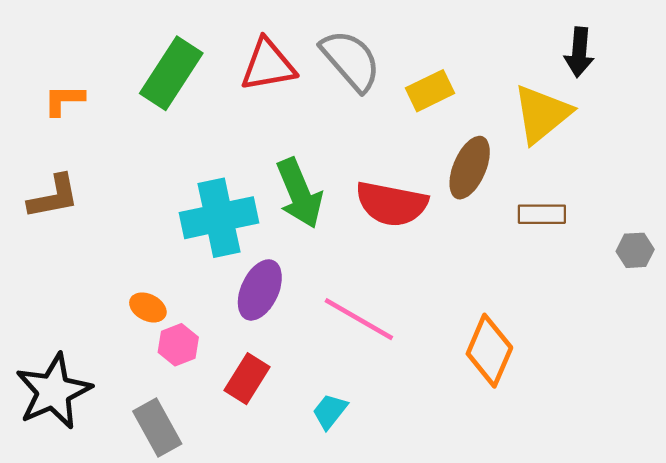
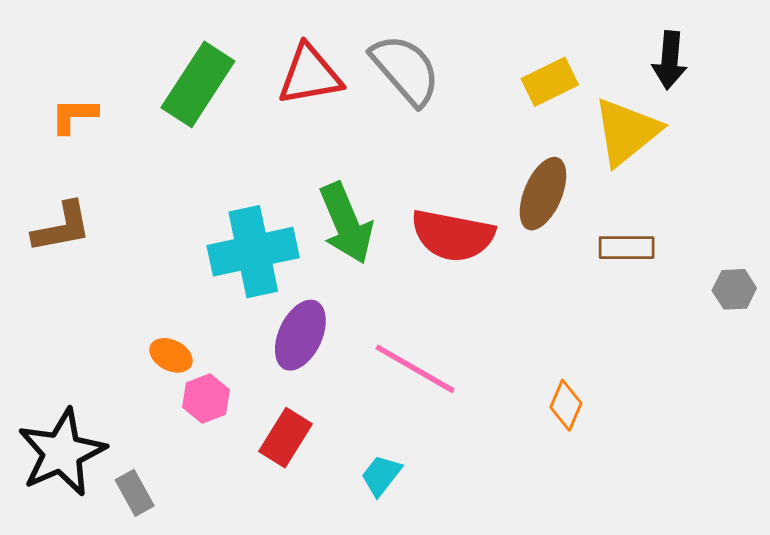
yellow rectangle: (430, 91) -> (550, 82), moved
orange diamond: (489, 351) -> (566, 405), size x0.6
gray rectangle: (157, 428) -> (135, 493), moved, size x0.7

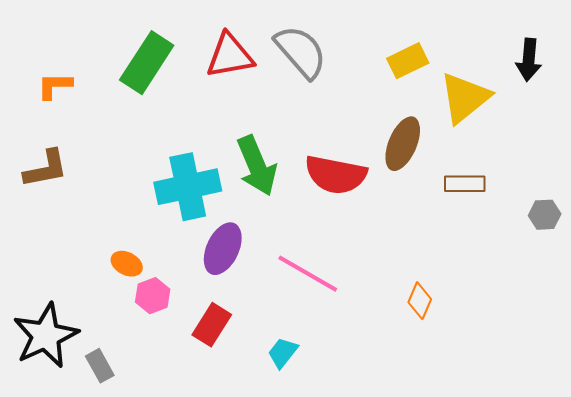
black arrow: (670, 60) -> (529, 60), moved

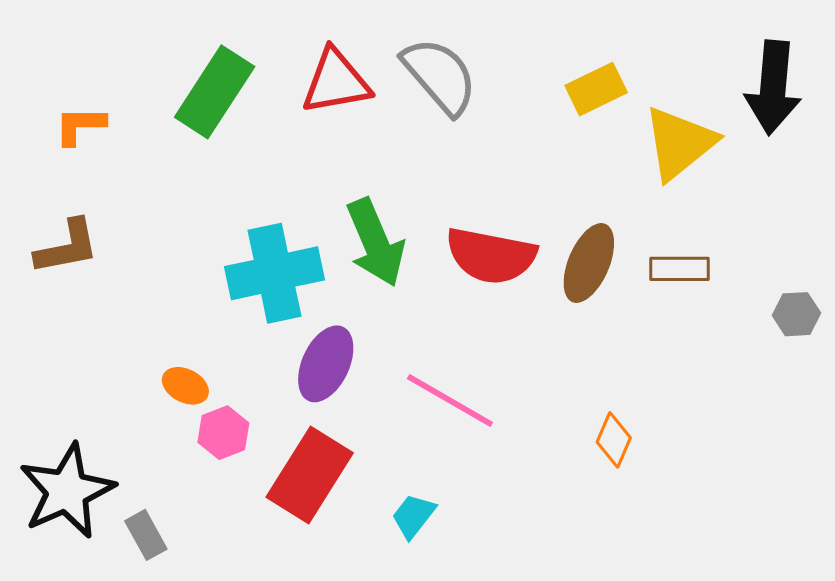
black arrow: (529, 60) -> (773, 88), size x1.5
brown ellipse: (403, 144) -> (589, 263), moved
red rectangle: (212, 325) -> (310, 475), size x1.5

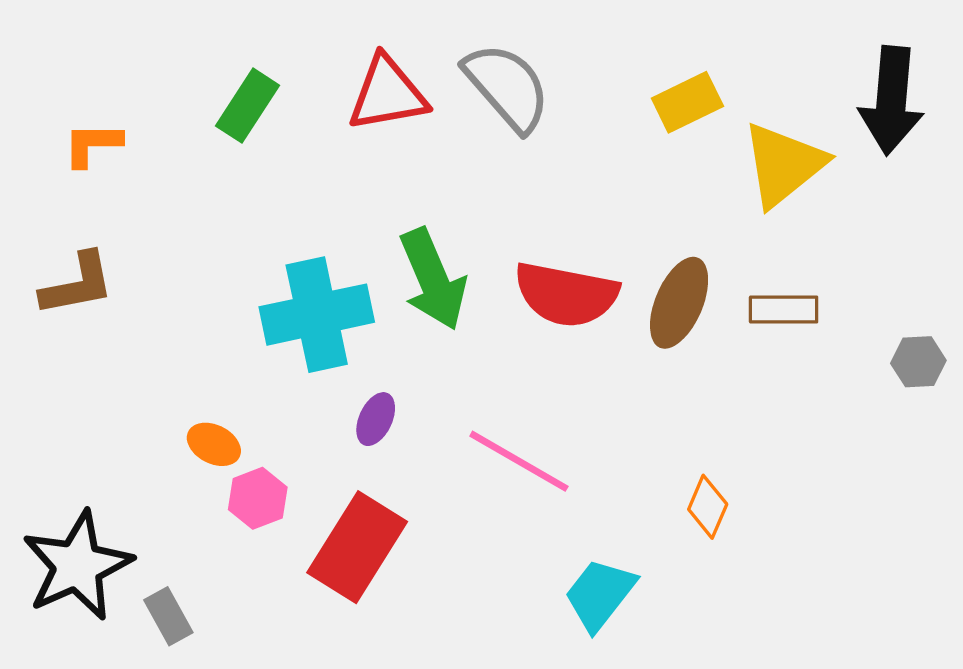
green rectangle: (215, 92) -> (248, 106), size x0.7
purple ellipse: (326, 364) -> (376, 419), size x0.6
cyan trapezoid: (413, 516) -> (600, 594), moved, size x1.4

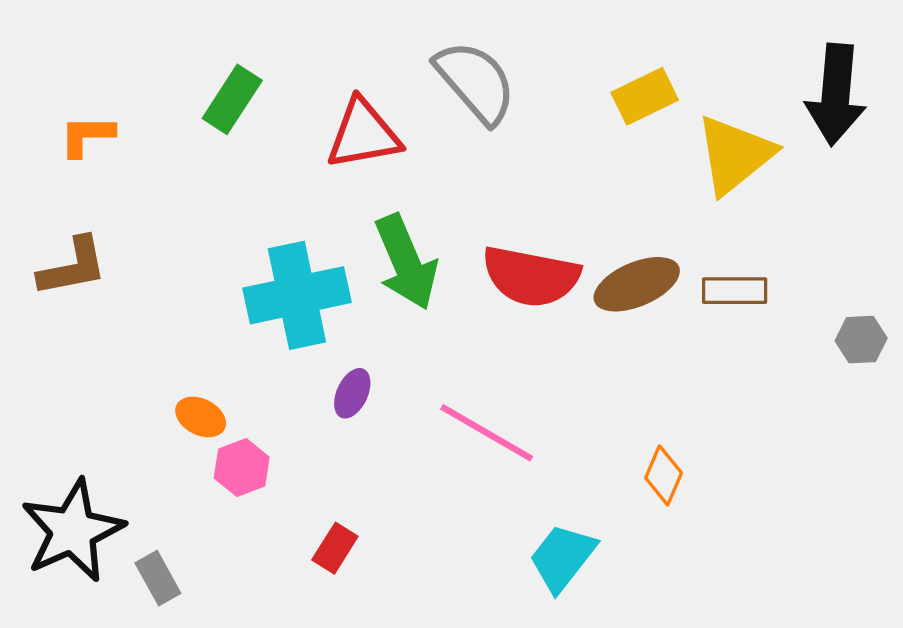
red triangle: (387, 94) -> (363, 134), moved
brown ellipse: (679, 303) -> (637, 284), turned 44
red rectangle: (357, 547) -> (335, 548), moved, size x0.5

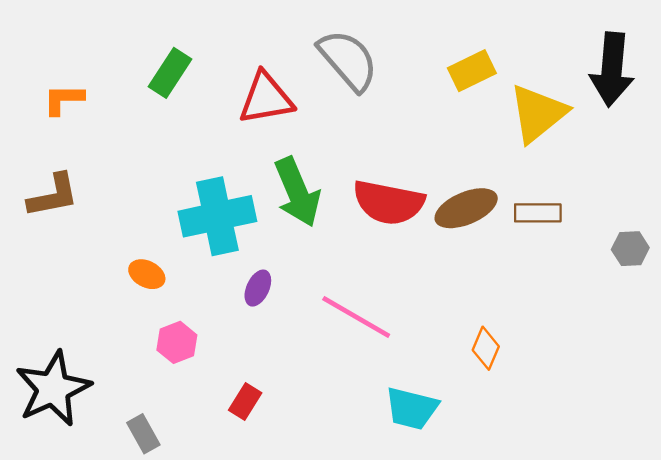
orange ellipse: (201, 417) -> (147, 274), moved
cyan trapezoid: (562, 558) -> (412, 408), turned -114
gray rectangle: (158, 578) -> (143, 434), moved

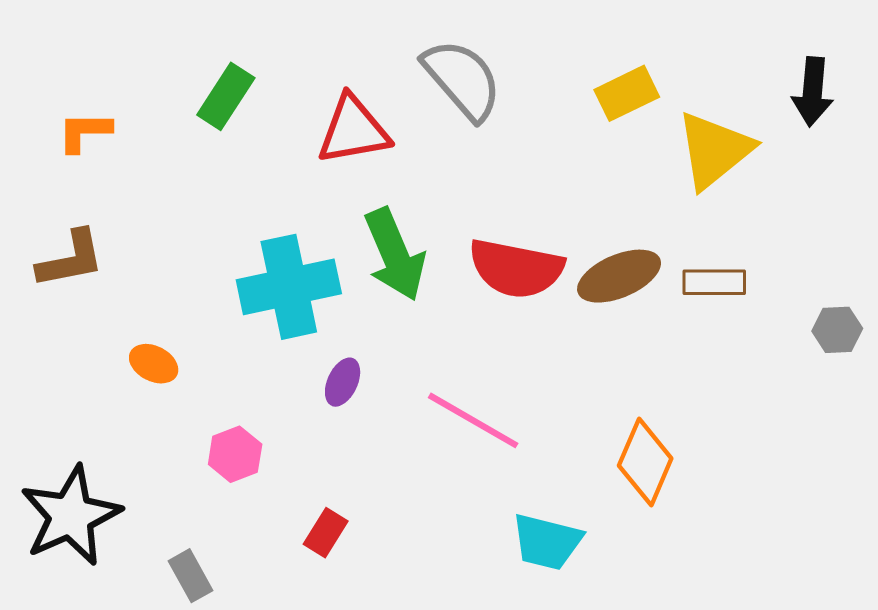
black arrow: (612, 69) -> (813, 92), size x0.7
orange ellipse: (147, 274) -> (154, 364), moved
orange diamond: (486, 348) -> (645, 462), size x1.5

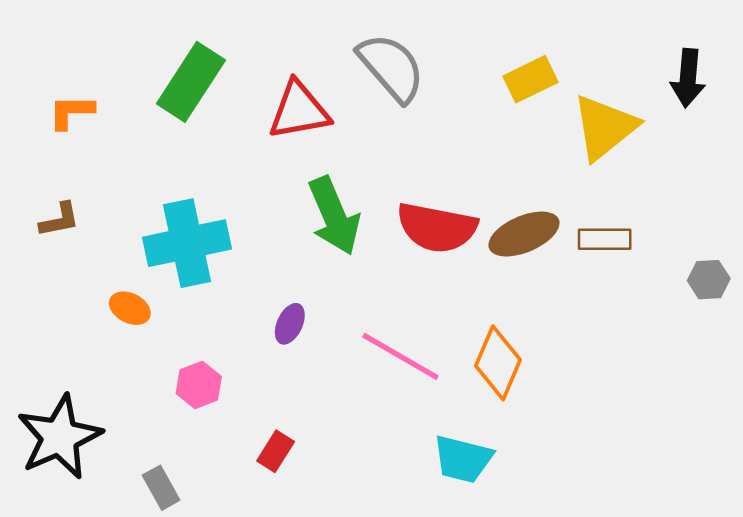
green rectangle: (226, 96) -> (191, 82), size x1.4
brown L-shape: (71, 259) -> (60, 220), size x0.7
cyan cross: (289, 287) -> (187, 243), moved
orange diamond: (645, 462) -> (498, 363), moved

